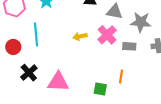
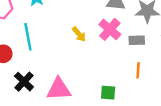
yellow arrow: (80, 36) -> (79, 34), turned -112
orange line: (121, 77) -> (138, 70), moved

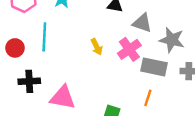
gray rectangle: (137, 40) -> (154, 67), size x1.5
black cross: (24, 82) -> (29, 81), turned 30

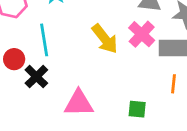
yellow arrow: (97, 47) -> (105, 39), size x1.6
black cross: (29, 81) -> (36, 77), moved, turned -30

